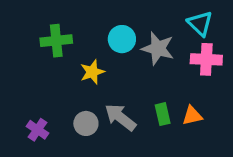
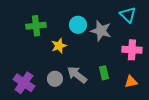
pink cross: (206, 59) -> (132, 50), moved
orange triangle: (192, 116) -> (131, 82), moved
purple cross: (38, 130) -> (24, 83), size x1.5

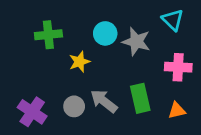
green rectangle: (104, 73) -> (140, 98), size x1.5

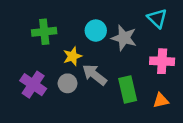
gray arrow: (104, 101) -> (95, 75), moved
gray circle: (74, 106) -> (68, 83), moved
purple cross: (32, 112) -> (33, 85), moved

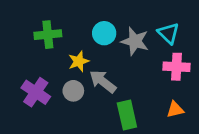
cyan triangle: (157, 18) -> (168, 33), moved
green rectangle: (128, 89) -> (127, 115), moved

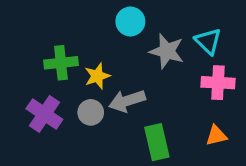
cyan circle: (104, 33) -> (130, 21), moved
green cross: (48, 35) -> (61, 63), moved
gray arrow: (103, 81) -> (127, 101), turned -56

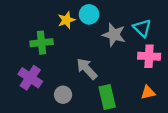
yellow star: (97, 76) -> (66, 20), moved
gray arrow: (127, 101) -> (87, 69), turned 65
gray circle: (91, 112) -> (63, 95), moved

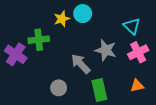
gray star: (114, 35) -> (106, 50), moved
pink cross: (149, 56) -> (138, 52), turned -30
purple cross: (30, 78) -> (16, 54), moved

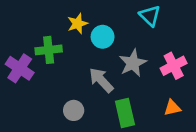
cyan circle: (83, 14) -> (103, 37), moved
cyan triangle: (132, 26) -> (150, 16), moved
gray star: (106, 50) -> (133, 63), turned 30

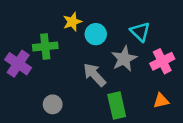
cyan triangle: (150, 16) -> (140, 32), moved
gray circle: (74, 110) -> (53, 104), moved

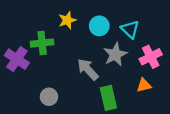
cyan circle: (96, 34) -> (99, 26), moved
orange triangle: (161, 101) -> (144, 85), moved

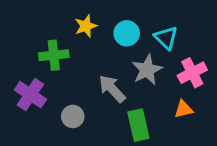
purple cross: (17, 59) -> (30, 95), moved
gray circle: (49, 97) -> (73, 116), moved

